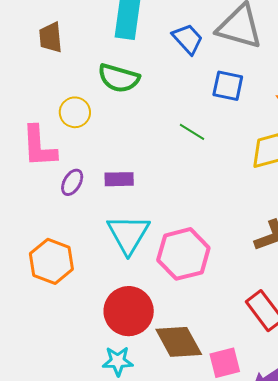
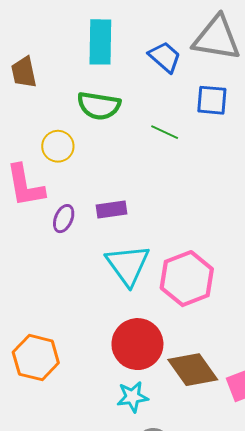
green line: (192, 132) -> (165, 132), moved
orange hexagon: (51, 261) -> (36, 358), moved

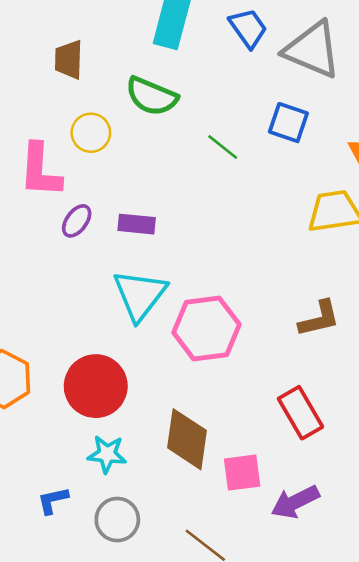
blue trapezoid: (165, 57) -> (248, 28), moved
brown trapezoid: (24, 72) -> (69, 60), moved
red circle: (137, 344) -> (96, 386), moved
brown diamond: (193, 370) -> (187, 439), turned 30

